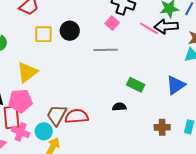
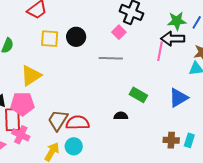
pink line: (149, 28) -> (160, 51), moved, turned 66
brown cross: (162, 127) -> (171, 140), moved
cyan circle: (44, 131) -> (74, 146), moved

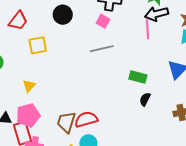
black circle: (76, 37) -> (63, 15), moved
yellow triangle: (31, 76) -> (29, 86), size x0.6
black semicircle: (121, 116) -> (145, 99), moved, turned -48

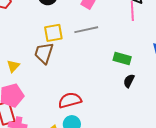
yellow square: (38, 45) -> (53, 33), moved
brown trapezoid: (66, 122) -> (44, 53), moved

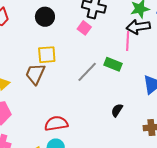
gray line: (86, 30) -> (87, 72), moved, turned -40
green rectangle: (122, 59) -> (113, 64), moved

